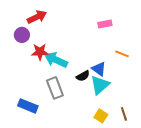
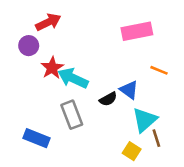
pink rectangle: (105, 24) -> (137, 31), size x1.6
red star: (40, 52) -> (52, 68), turned -30
cyan triangle: (100, 85) -> (145, 120), moved
brown line: (124, 114) -> (156, 138), moved

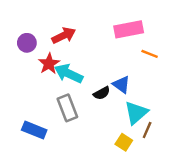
red arrow: (48, 22) -> (64, 35), moved
orange line: (159, 70) -> (150, 54), moved
brown line: (156, 138) -> (147, 130), turned 42

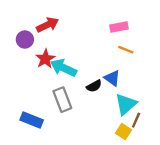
pink rectangle: (129, 29) -> (119, 27), size x0.7
red arrow: (64, 35) -> (48, 25), moved
orange line: (150, 54) -> (126, 50), moved
yellow square: (124, 142) -> (124, 131), moved

